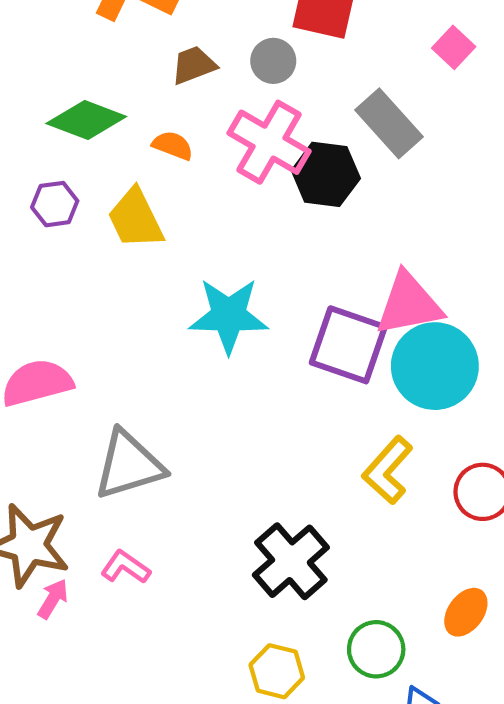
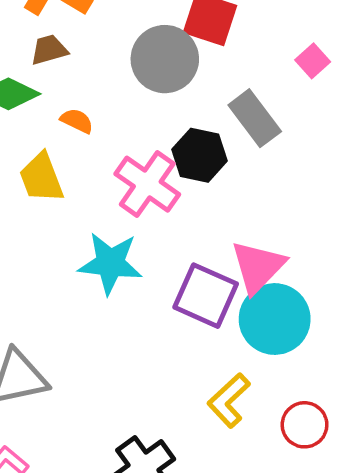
gray circle: (273, 61) -> (165, 59), size x1.8
brown trapezoid: (194, 65) -> (49, 50), moved
pink cross: (269, 142) -> (147, 184), moved
pink triangle: (409, 304) -> (258, 267), turned -40

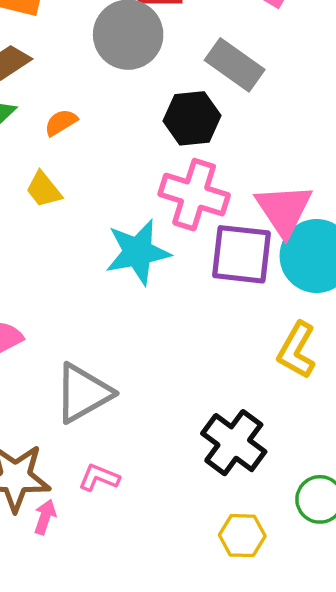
orange semicircle: (77, 121) -> (61, 122), turned -40
yellow trapezoid: (41, 178) -> (44, 189), size x0.7
pink cross: (147, 184) -> (194, 195), moved

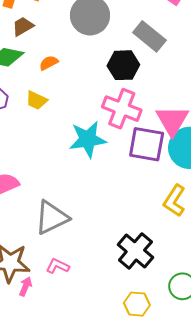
yellow trapezoid: (44, 189) -> (36, 100), turned -30

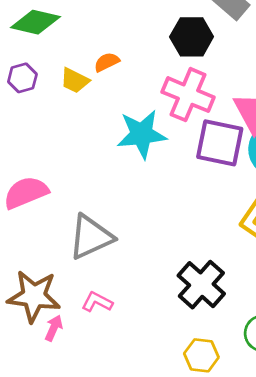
orange semicircle: (49, 63) -> (107, 62), moved

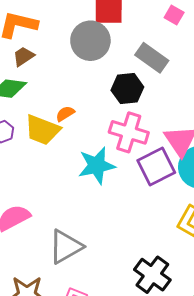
yellow trapezoid: (75, 81) -> (42, 130), size x1.6
purple square: (220, 143) -> (156, 167), turned -33

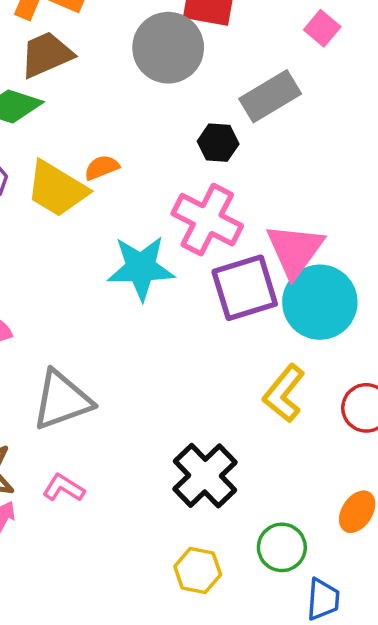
brown trapezoid: (24, 56) -> (46, 55), size x1.4
gray rectangle: (152, 58) -> (270, 96), turned -76
black hexagon: (127, 89) -> (218, 143), size x0.7

